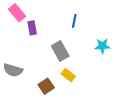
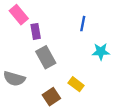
cyan star: (102, 46) -> (101, 52), moved
gray rectangle: (60, 51) -> (46, 57), moved

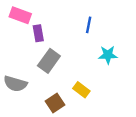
pink rectangle: (19, 15) -> (20, 15), turned -30
gray rectangle: (46, 57) -> (49, 61), turned 65

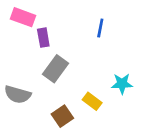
cyan star: (108, 55) -> (122, 84), moved

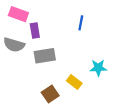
gray rectangle: (56, 69) -> (45, 56), turned 45
gray semicircle: (18, 94) -> (14, 45), moved

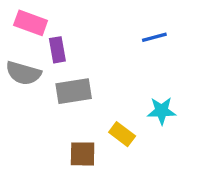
blue line: (81, 23) -> (154, 37), moved, turned 64
brown square: (50, 94) -> (83, 154), turned 35

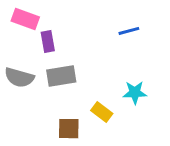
gray semicircle: (23, 73) -> (19, 78), moved

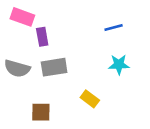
cyan star: (135, 93) -> (119, 64), moved
brown square: (69, 129) -> (41, 112), moved

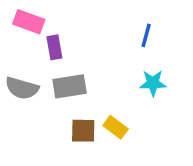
blue line: (114, 28) -> (146, 35), turned -60
brown square: (41, 112) -> (83, 131), moved

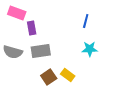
brown square: (83, 131) -> (49, 77), turned -35

